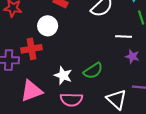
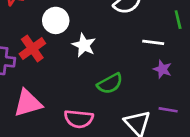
red cross: (32, 49) -> (32, 49), turned -30
white star: (63, 75) -> (84, 45), moved

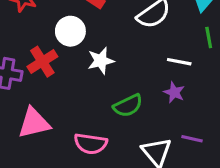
white star: (84, 45) -> (101, 61), turned 30
purple star: (162, 69) -> (174, 92), moved

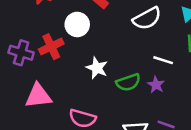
white star: (101, 61) -> (97, 68), moved, turned 30
green semicircle: (128, 106) -> (128, 82), moved

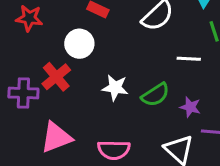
purple star: (156, 85) -> (190, 107), moved

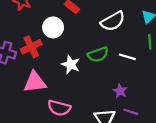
green semicircle: (155, 95) -> (98, 55), moved
pink triangle: (56, 137) -> (35, 82), moved

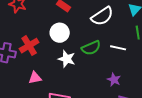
white circle: (53, 27) -> (60, 33), moved
pink triangle: (35, 82) -> (35, 78), size x0.6

